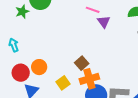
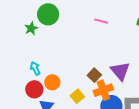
purple triangle: (104, 22) -> (120, 71), moved, size x1.5
cyan arrow: (14, 45) -> (35, 68), moved

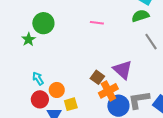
yellow square: (77, 96) -> (71, 104), moved, turned 32

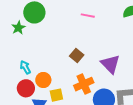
brown square: (97, 77) -> (77, 55), moved
orange cross: (108, 91) -> (84, 84), moved

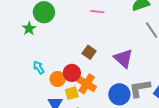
orange cross: (84, 84) -> (87, 84), moved, turned -30
red circle: (26, 88) -> (72, 73), moved

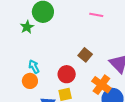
orange circle: (58, 79) -> (30, 81), moved
orange cross: (87, 84) -> (101, 85), moved

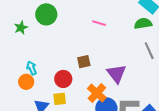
green star: (27, 27) -> (21, 28), moved
brown square: (85, 55) -> (84, 62), turned 32

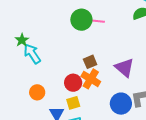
green circle: (46, 14) -> (81, 20), moved
cyan arrow: (32, 68) -> (32, 54), moved, size x1.5
orange cross: (97, 93) -> (91, 79), moved

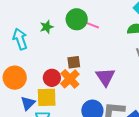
green star: (22, 40) -> (47, 27), moved
orange circle: (37, 92) -> (15, 78), size x1.5
yellow square: (73, 103) -> (47, 97), size x1.5

